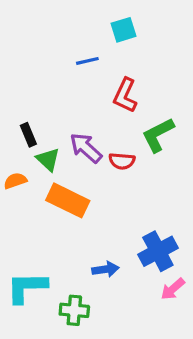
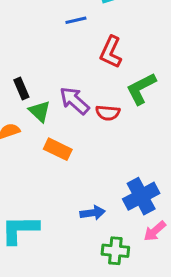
orange rectangle: (68, 200) -> (58, 149), size x0.7
green cross: (74, 310) -> (115, 251), moved

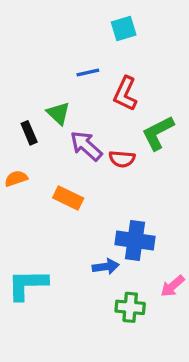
blue line: (76, 20) -> (88, 72), moved
green triangle: (40, 111) -> (58, 113), moved
blue cross: (141, 196) -> (135, 240), moved, turned 36

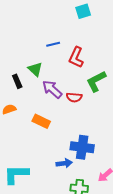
cyan square: (124, 28) -> (83, 11), moved

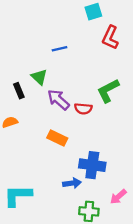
red L-shape: (76, 57) -> (110, 38), moved
orange rectangle: (41, 121) -> (57, 138), moved

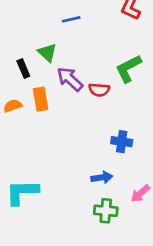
orange rectangle: (57, 138) -> (41, 99), moved, turned 54
blue cross: (92, 165) -> (122, 142), moved, size x0.7
blue arrow: (72, 183) -> (102, 177), moved

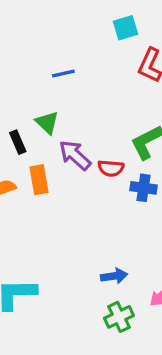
blue line: (71, 19) -> (63, 74), moved
blue cross: (122, 142) -> (143, 188), moved
green cross: (106, 211) -> (119, 317), turned -30

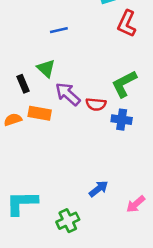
orange rectangle: (39, 180) -> (40, 113), turned -70
blue arrow: (114, 276) -> (99, 189), turned -30
green cross: (119, 317) -> (68, 221), moved

